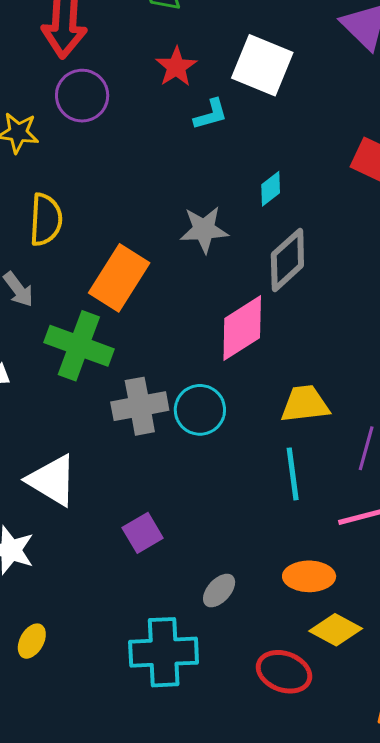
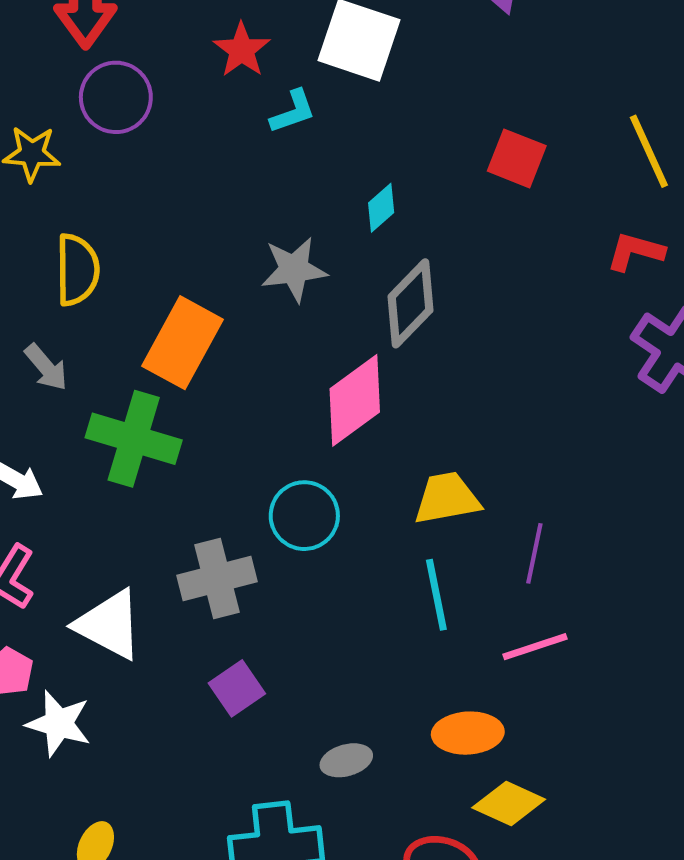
gray cross: (140, 406) -> (217, 578), moved
gray ellipse: (219, 591) -> (346, 760), turned 36

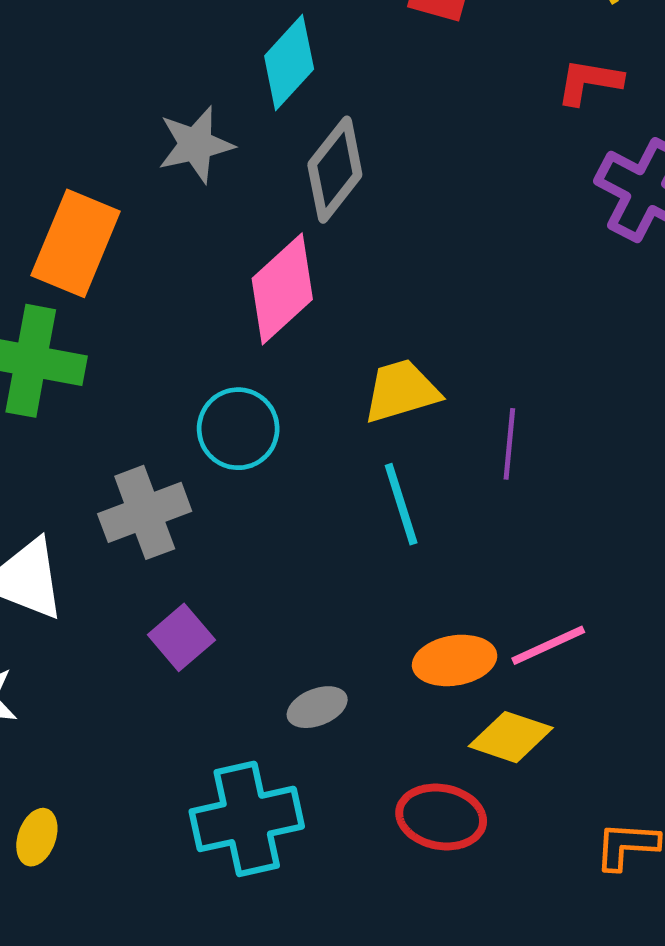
cyan diamond: (381, 208) -> (289, 62), size x1.6
pink line: (535, 647) -> (548, 645), moved

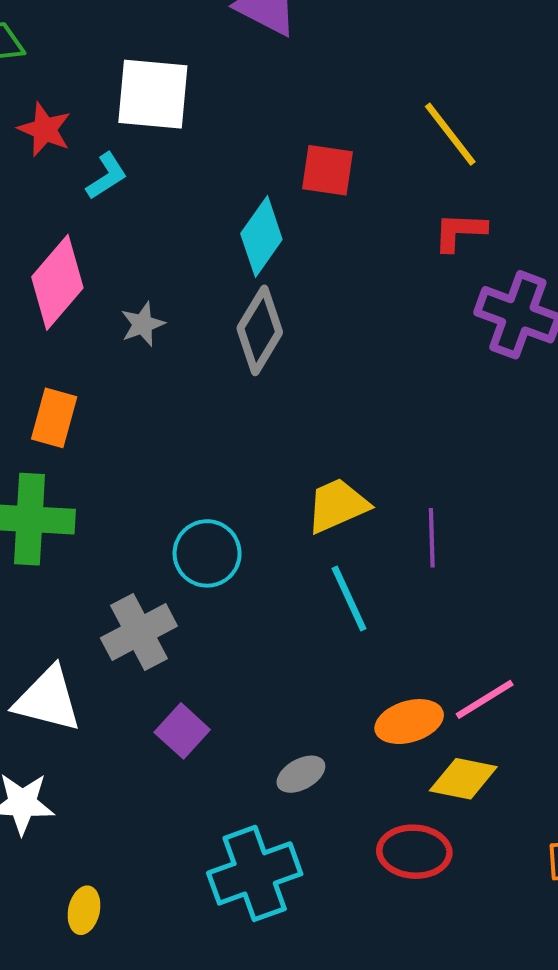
cyan diamond: (289, 62) -> (261, 237), moved
gray star: (196, 145) -> (143, 324), size x0.7
orange rectangle: (76, 243) -> (54, 418), size x0.7
pink diamond: (282, 289) -> (57, 282), moved

